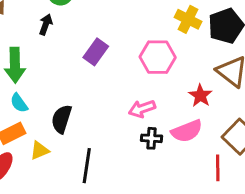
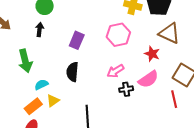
cyan semicircle: (19, 103) -> (41, 85), moved, turned 112
black semicircle: (62, 119) -> (72, 72), moved
yellow triangle: (40, 150) -> (53, 101), moved

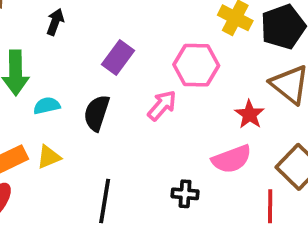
pink arrow: (115, 71) -> (162, 105), moved, turned 150
cyan semicircle: (41, 85) -> (47, 106), moved
black cross: (126, 89) -> (185, 194), moved

